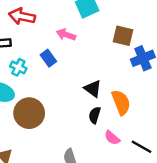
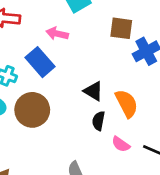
blue rectangle: (48, 58) -> (40, 62), size x1.5
brown circle: (29, 113) -> (32, 110), moved

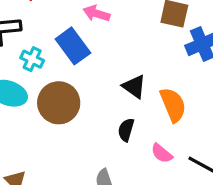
black semicircle: (98, 121) -> (126, 130), moved

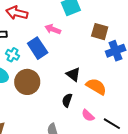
orange semicircle: (173, 105) -> (96, 87), turned -40

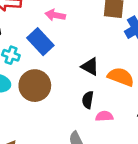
pink semicircle: (88, 115) -> (104, 116), moved, turned 144

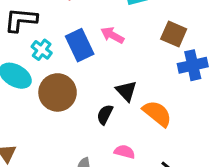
pink arrow: (55, 15) -> (112, 35), moved
black semicircle: (88, 100) -> (105, 115), moved

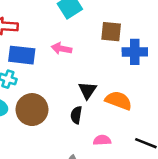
blue rectangle: (80, 45) -> (22, 55), moved, turned -40
blue cross: (193, 65) -> (135, 52), turned 30
black triangle: (126, 91) -> (87, 90), turned 36

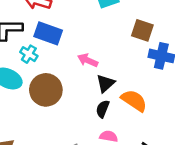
pink arrow: (62, 49) -> (88, 60), moved
black semicircle: (76, 115) -> (103, 109), moved

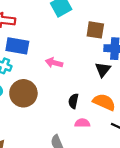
black triangle: (105, 83) -> (103, 70), moved
orange semicircle: (134, 101) -> (104, 102), moved

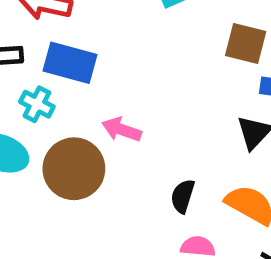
pink arrow: (54, 63) -> (122, 130), moved

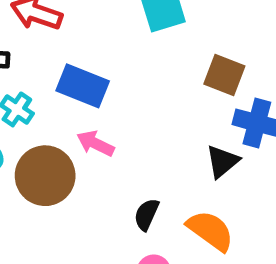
blue rectangle: (70, 63) -> (83, 86), moved

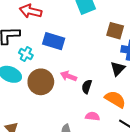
pink arrow: (95, 143) -> (68, 76), moved
black semicircle: (146, 214) -> (87, 87), moved

